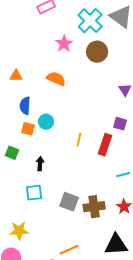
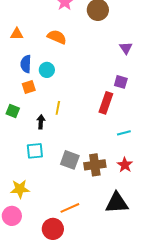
cyan circle: (46, 122) -> (47, 70), moved
orange square: (28, 129) -> (29, 87), turned -32
yellow line: (79, 140) -> (58, 108), moved

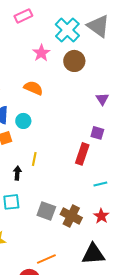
brown cross: (95, 165) -> (71, 216), turned 35

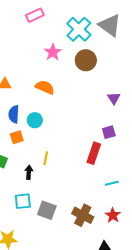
purple square: (97, 133) -> (109, 132), turned -32
gray square: (46, 211) -> (47, 210), moved

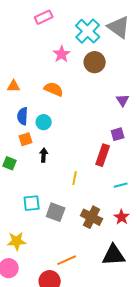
yellow line: (46, 158) -> (75, 178), moved
black arrow: (29, 172) -> (44, 155), moved

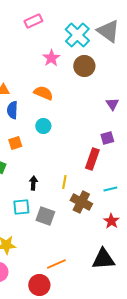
blue semicircle: (23, 116) -> (12, 110), moved
cyan circle: (44, 122) -> (43, 126), moved
black arrow: (44, 155) -> (33, 183), moved
brown cross: (92, 217) -> (81, 202), moved

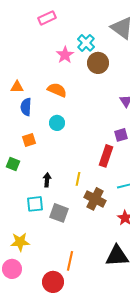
cyan cross: (77, 35) -> (86, 43), moved, size x0.7
orange line: (56, 264) -> (70, 261), turned -54

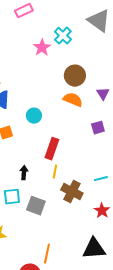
brown circle: (98, 63) -> (75, 76), moved
orange semicircle: (57, 90) -> (73, 100), moved
red rectangle: (106, 156) -> (52, 149), moved

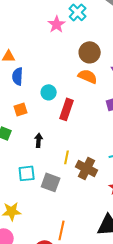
red rectangle: (52, 149) -> (67, 109), moved
yellow line: (55, 172) -> (67, 157), moved
black arrow: (24, 173) -> (39, 140), moved

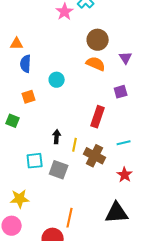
red rectangle: (67, 109) -> (98, 117), moved
black arrow: (39, 140) -> (57, 137), moved

